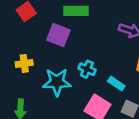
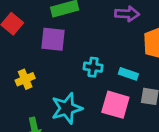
cyan star: (57, 82) -> (67, 108), moved

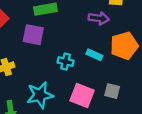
cyan rectangle: (128, 74) -> (94, 55), moved

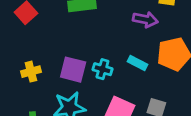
purple square: (33, 35) -> (73, 70), moved

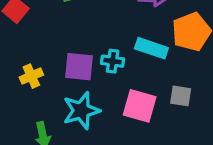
cyan rectangle: (137, 63) -> (151, 48), size x1.4

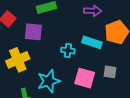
purple square: (79, 67) -> (33, 32), moved
yellow cross: (31, 76) -> (18, 60), size x1.6

